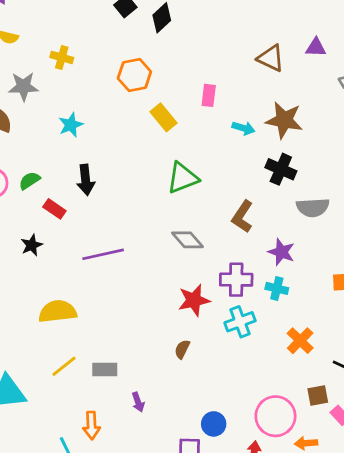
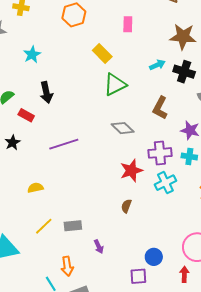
yellow rectangle: (163, 117) -> (102, 54), moved
cyan arrow: (243, 128) -> (157, 65), moved, turned -35
yellow semicircle: (58, 311) -> (35, 188), size x0.6

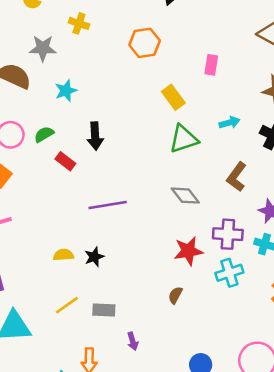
cyan star: (32, 55) -> (66, 91), moved
cyan arrow: (157, 65) -> (230, 123), moved
black star: (12, 143) -> (94, 257), moved

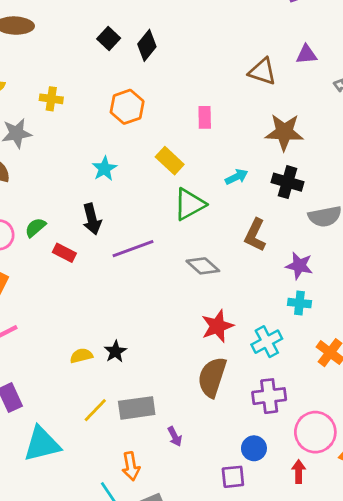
cyan star: (66, 91) -> (104, 169), moved
purple line: (108, 205) -> (133, 249), moved
purple cross: (228, 234) -> (269, 396), moved
brown semicircle: (175, 295) -> (212, 377), size x2.0
gray rectangle: (104, 310) -> (137, 408), size x1.4

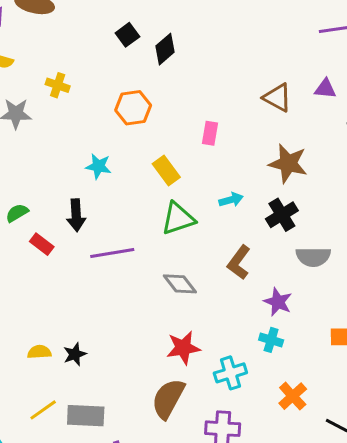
cyan star: (104, 169) -> (98, 166), turned 30
black cross: (288, 182) -> (282, 215), turned 32

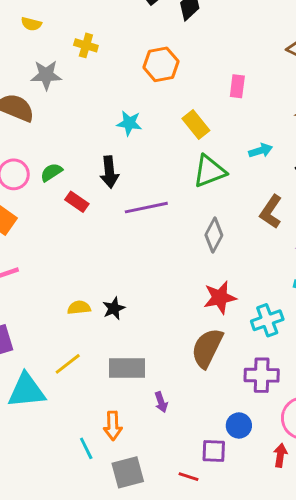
gray diamond: (180, 284) -> (214, 235), turned 68
yellow line: (43, 410) -> (68, 364), moved

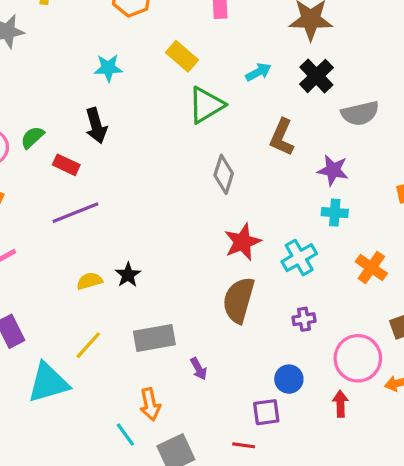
purple line: (146, 208) -> (75, 213), moved
purple cross: (262, 375) -> (304, 319), size x0.6

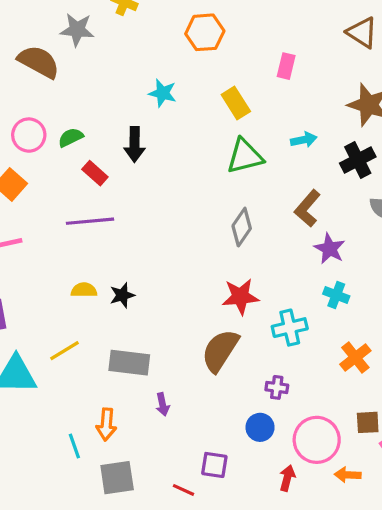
purple star: (333, 170) -> (330, 249), moved
blue circle: (289, 379) -> (260, 427), moved

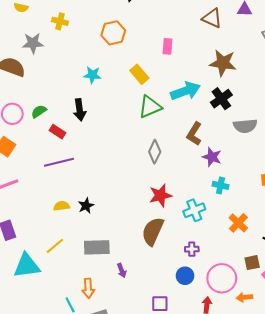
cyan arrow: (304, 140) -> (185, 91), size x1.8

